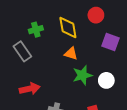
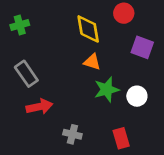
green cross: (36, 30) -> (20, 25), moved
gray rectangle: (22, 51) -> (26, 74), moved

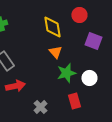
orange triangle: (92, 62) -> (55, 52), turned 32
gray cross: (72, 134) -> (40, 107), turned 32
red rectangle: (121, 138) -> (74, 101), moved

